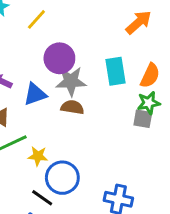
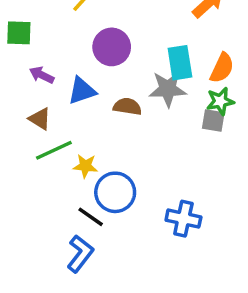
gray star: (71, 81) -> (168, 89), moved

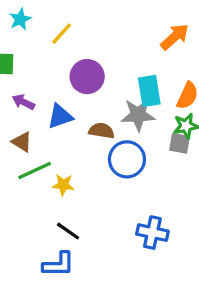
blue circle: (115, 192) -> (127, 159), moved
blue L-shape: (80, 254) -> (58, 264), turned 52

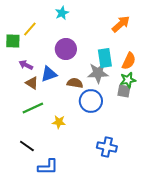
cyan star: (20, 19) -> (62, 13), moved
yellow line: (62, 34) -> (30, 29), moved
brown triangle: (22, 142) -> (32, 83), moved
yellow star: (63, 185) -> (59, 122), moved
black line: (68, 231) -> (27, 146), moved

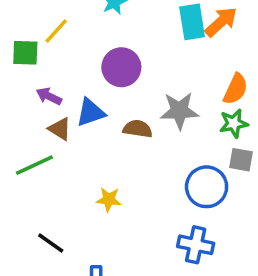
cyan rectangle: (105, 58) -> (192, 22), moved
gray square: (124, 91) -> (241, 160), moved
blue circle: (91, 101) -> (207, 187), moved
green line: (33, 108) -> (34, 165), moved

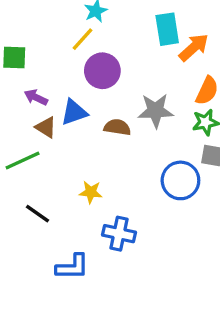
orange arrow: (221, 22) -> (194, 47), moved
yellow line: (56, 31) -> (82, 39), moved
black line: (51, 243) -> (38, 214), moved
blue cross: (196, 245) -> (119, 234), moved

